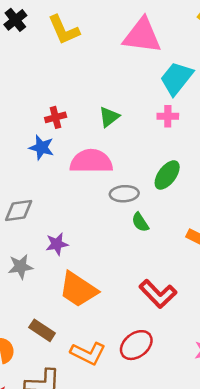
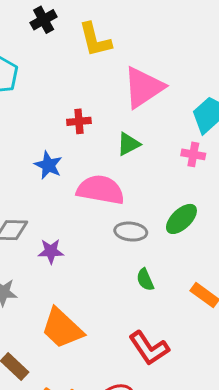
pink triangle: (142, 36) -> (143, 87), moved, turned -51
red cross: (56, 117) -> (79, 121), moved
green semicircle: (140, 222) -> (145, 280), moved
purple star: (57, 244) -> (51, 251), moved

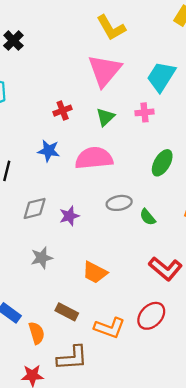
yellow L-shape: (95, 40) -> (111, 28), moved
pink cross: (193, 154) -> (144, 112), moved
gray ellipse: (131, 232) -> (119, 203), moved
orange trapezoid: (62, 328) -> (95, 272), size x0.7

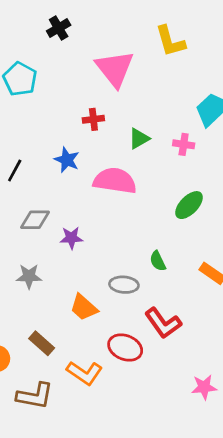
pink triangle: (104, 71) -> (115, 69), moved, turned -33
gray ellipse: (119, 203) -> (124, 285), moved
red ellipse: (151, 316) -> (125, 348), moved, turned 52

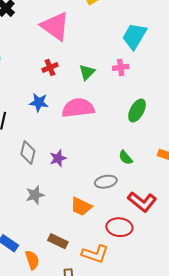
gray diamond: (35, 220) -> (28, 152), turned -60

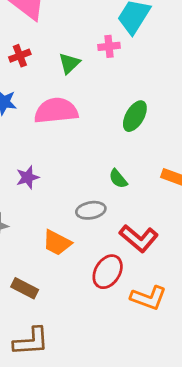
pink cross: (121, 67) -> (109, 46), moved
red ellipse: (119, 227) -> (108, 272), turned -65
orange L-shape: (95, 254) -> (148, 298), moved

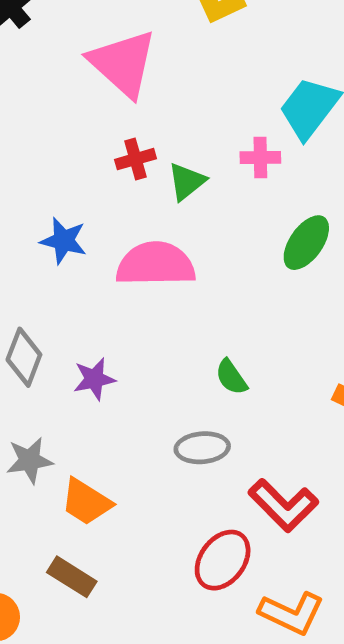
red cross: (20, 56) -> (135, 159), moved
green ellipse: (135, 116) -> (306, 243), moved
green semicircle: (118, 179) -> (231, 377), moved
orange trapezoid: (57, 243) -> (86, 502), moved

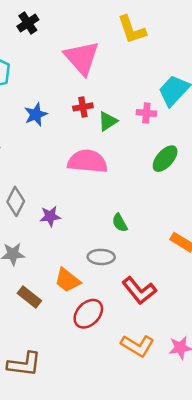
blue star: (64, 241) -> (36, 114), moved, turned 30
orange trapezoid: (86, 502) -> (67, 280), moved
red ellipse: (223, 560) -> (88, 314), moved
brown rectangle: (72, 577) -> (29, 297), moved

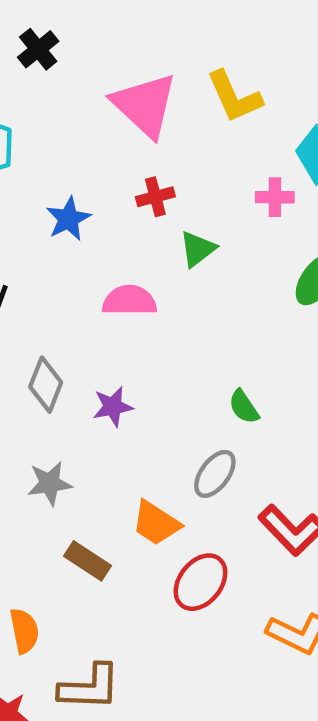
yellow L-shape: (132, 30) -> (234, 97), moved
green triangle: (108, 121) -> (198, 249), moved
pink semicircle: (87, 161) -> (129, 301), moved, size x0.7
gray ellipse: (101, 257) -> (215, 474), turned -50

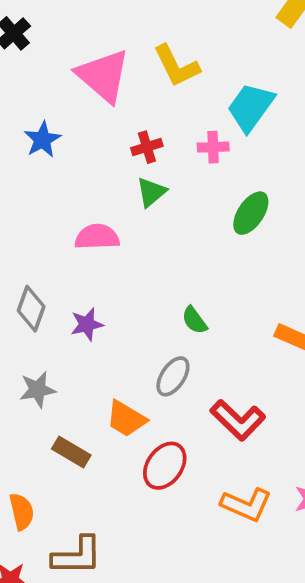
red cross: (155, 197) -> (147, 147), moved
blue star: (68, 219) -> (42, 140), moved

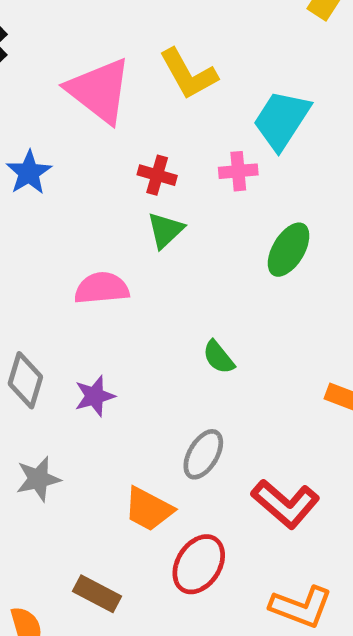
red cross: (147, 147) -> (157, 175), turned 36
green semicircle: (194, 320) -> (219, 357), moved
brown rectangle: (71, 452) -> (97, 594), moved

